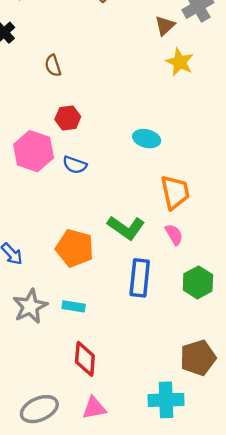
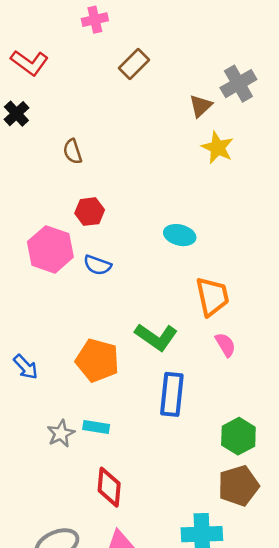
pink semicircle: (174, 234) -> (225, 345), moved
green hexagon: (198, 282) -> (238, 436), moved
gray star: (30, 306) -> (61, 434), moved, size x0.7

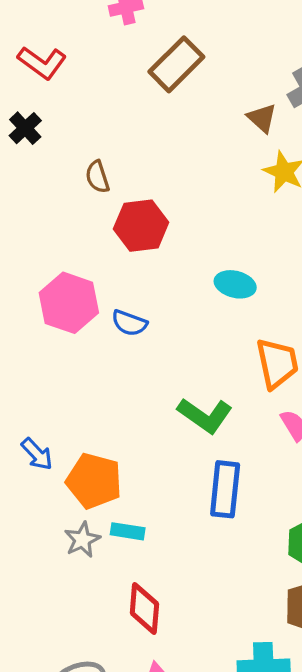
brown rectangle: (134, 64) -> (176, 64), size x1.4
brown triangle: (201, 106) -> (262, 118), turned -35
red hexagon: (90, 212) -> (141, 226), moved, size x1.4
orange pentagon: (97, 360) -> (94, 481), moved

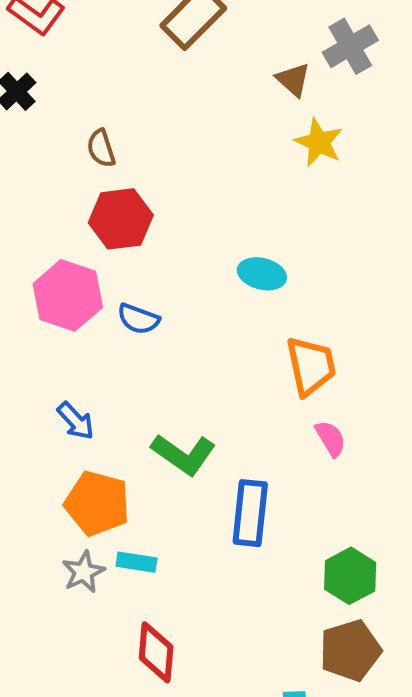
red hexagon: (141, 226) -> (121, 219), moved
green L-shape: (205, 415) -> (183, 454), moved
blue arrow: (37, 454) -> (76, 421), moved

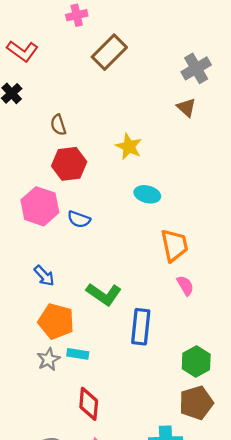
brown triangle: (293, 80) -> (186, 107), moved
yellow star: (319, 142) -> (129, 147), moved

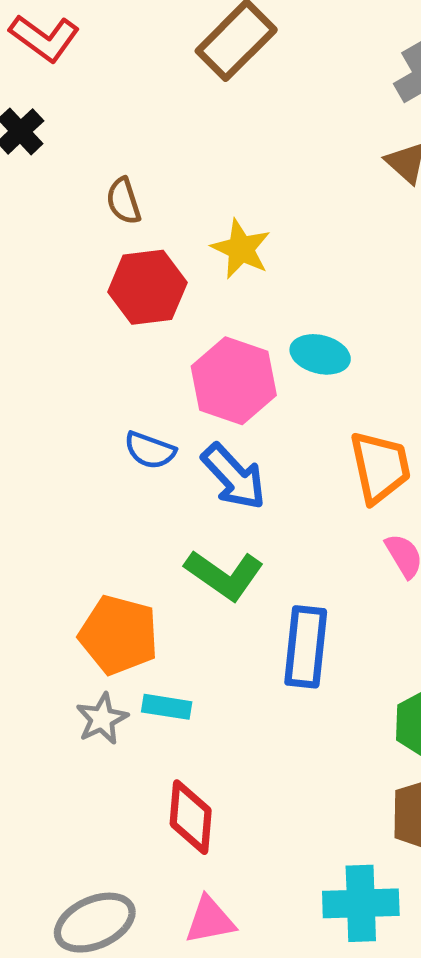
yellow star: (129, 147) -> (241, 249), moved
pink hexagon: (40, 206) -> (234, 381), moved
blue semicircle: (79, 219) -> (150, 450), moved
blue arrow: (44, 276) -> (234, 477), moved, size x1.4

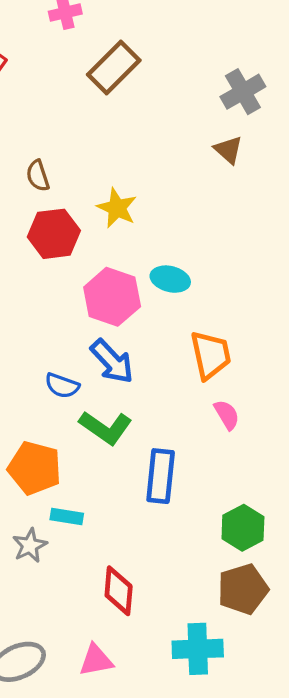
blue semicircle: (150, 450) -> (62, 386), moved
gray star: (102, 719) -> (30, 546), moved
red diamond: (191, 817) -> (119, 591), moved

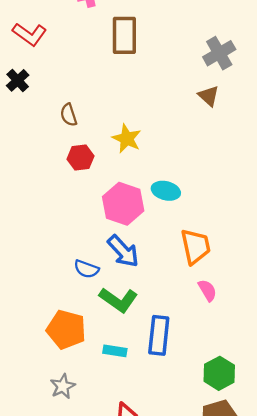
brown rectangle: (114, 67) -> (124, 35), turned -45
red hexagon: (54, 234) -> (81, 158), size x0.7
cyan rectangle: (67, 516) -> (115, 351), moved

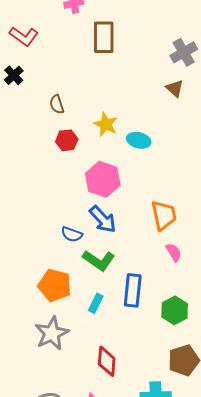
cyan ellipse: (166, 191) -> (139, 140), moved
cyan rectangle: (115, 351) -> (96, 303), turned -72
green hexagon: (219, 373) -> (175, 310), moved
gray star: (63, 386) -> (52, 333), size x1.6

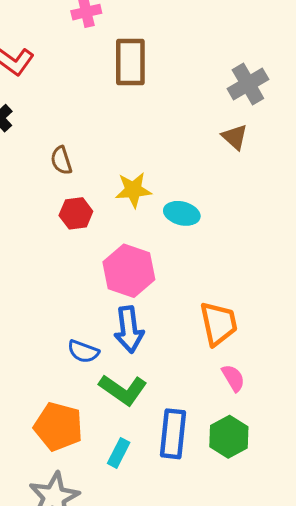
yellow star: (106, 124) -> (133, 190), turned -30
blue arrow: (103, 219) -> (129, 329), turned 36
green hexagon: (175, 310) -> (229, 437), moved

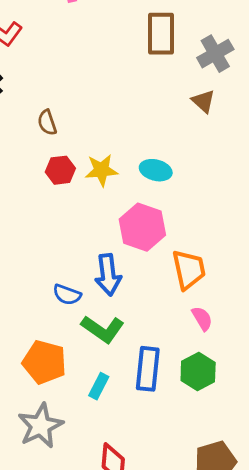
brown rectangle: (130, 62) -> (161, 34), moved
yellow star: (133, 190) -> (101, 170), moved
pink hexagon: (129, 271) -> (142, 227), moved

